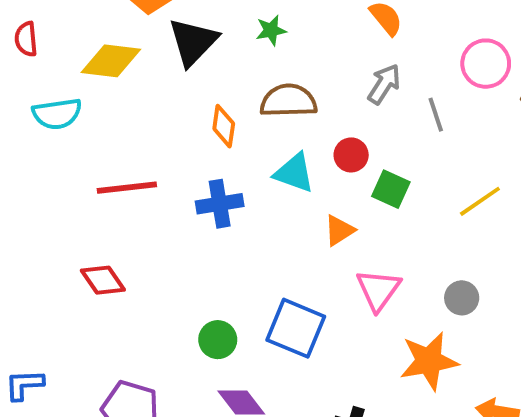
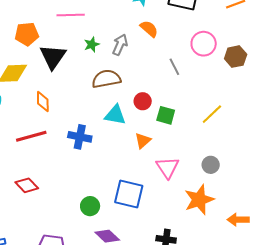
gray arrow: (384, 84) -> (120, 45), moved
gray line: (436, 115) -> (174, 67), moved
orange diamond: (224, 126) -> (43, 101), moved
blue cross: (220, 204) -> (80, 137), turned 30

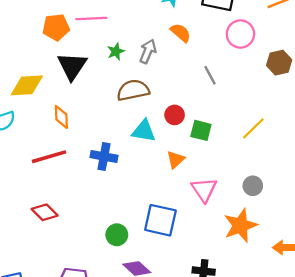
orange pentagon: (27, 34) -> (56, 27), moved
pink circle: (204, 44) -> (240, 34), moved

